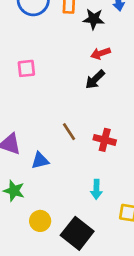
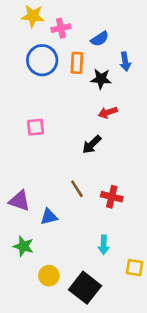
black arrow: (95, 79) -> (92, 145), moved

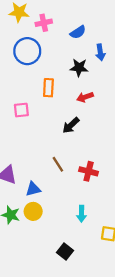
orange rectangle: (77, 63) -> (48, 88), moved
yellow circle: (49, 276) -> (33, 211), moved
black square: (85, 288) -> (65, 251), size x0.6

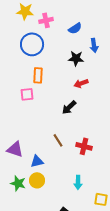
orange rectangle: (48, 88) -> (38, 75), moved

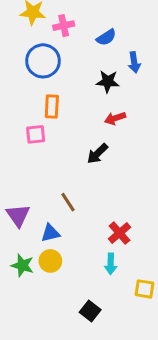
brown line: (58, 140) -> (68, 202), moved
red cross: (84, 146) -> (120, 233), moved, turned 35
purple triangle: (15, 149) -> (18, 215), turned 36

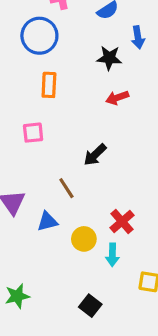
pink square: (36, 134) -> (33, 133), moved
black arrow: (97, 154) -> (95, 155), moved
yellow circle: (50, 261) -> (84, 239), moved
green star: (22, 265) -> (17, 296), moved, turned -30

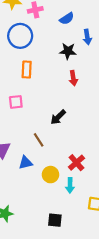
red arrow: (117, 98) -> (73, 78), turned -80
black square: (90, 306) -> (55, 220), turned -32

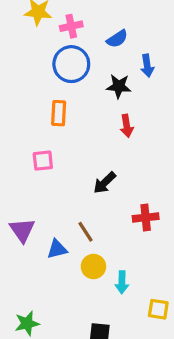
blue circle: (20, 36) -> (71, 64), moved
brown line: (39, 140) -> (86, 232), moved
red cross: (76, 163) -> (146, 217), moved, turned 35

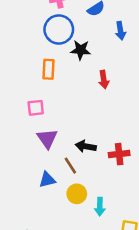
black star: (119, 86) -> (81, 50), moved
black arrow: (105, 183) -> (86, 146), moved, turned 54
purple triangle: (22, 230) -> (47, 139), moved

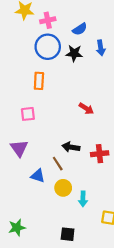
black star: (81, 50) -> (74, 53), moved
red arrow: (104, 80) -> (86, 108), moved, turned -48
purple triangle: (47, 139) -> (19, 148), moved
blue triangle: (47, 180) -> (38, 176), turned 32

